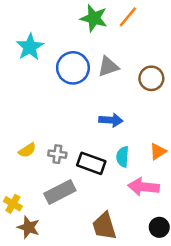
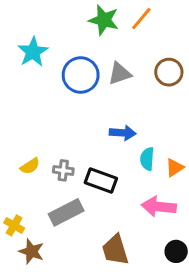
brown circle: (151, 78) -> (169, 72), moved
cyan semicircle: (123, 157) -> (147, 159), moved

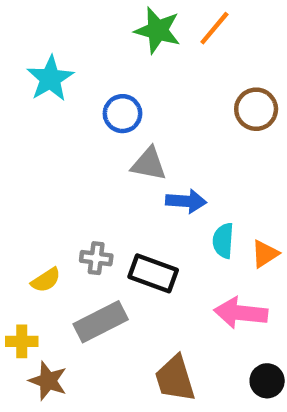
gray triangle: (120, 74) -> (149, 164), moved, turned 30
blue circle: (81, 75) -> (122, 114), size x0.7
yellow semicircle: (30, 166) -> (46, 280), moved
yellow cross: (14, 225) -> (22, 341), turned -30

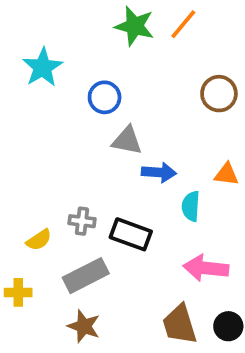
orange triangle: (265, 254) -> (226, 174), moved, turned 40
brown trapezoid: (175, 379) -> (180, 324), moved
brown star: (48, 381) -> (84, 326), moved

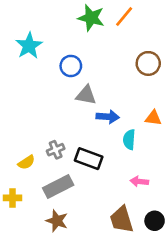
gray cross: (82, 221) -> (56, 150), turned -30
pink arrow: (206, 268) -> (139, 181), size x0.6

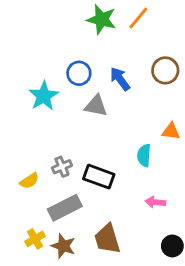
cyan star: (29, 46) -> (44, 96), moved
blue arrow: (108, 117) -> (120, 79), moved, turned -130
yellow cross: (12, 198) -> (35, 239), moved, turned -30
brown trapezoid: (122, 219) -> (107, 239), moved

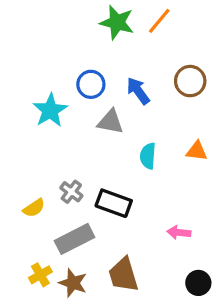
cyan semicircle: (144, 155) -> (148, 156), moved
gray cross: (62, 167) -> (71, 192), turned -30

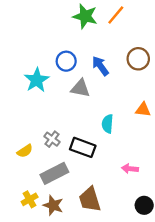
cyan semicircle: (148, 156) -> (108, 124), moved

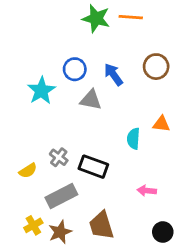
orange line: (116, 15) -> (131, 17), turned 54
cyan semicircle: (108, 124) -> (133, 139), moved
brown star: (53, 205) -> (60, 232), turned 30

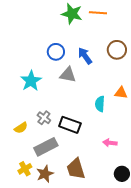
cyan star: (41, 91) -> (31, 81), moved

